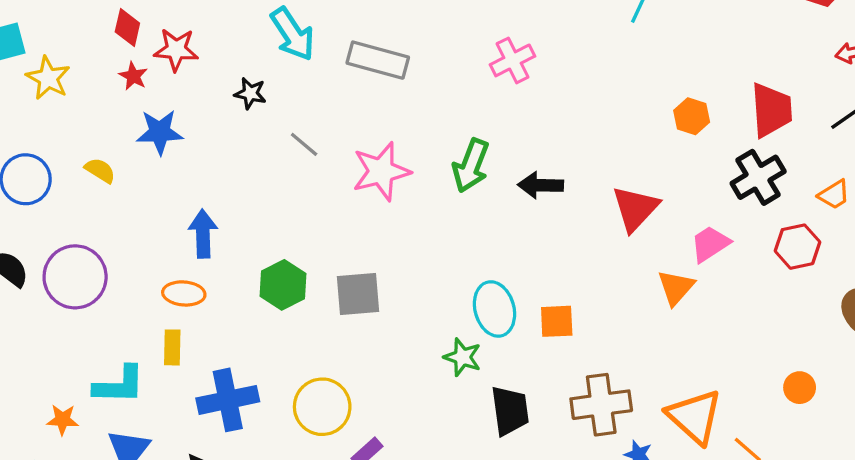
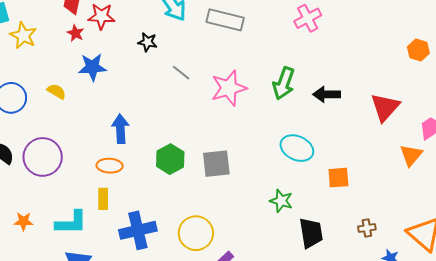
cyan ellipse: (494, 309) -> (297, 148), moved, turned -48
brown cross: (601, 405) -> (367, 228), size x0.5
orange star: (63, 420) -> (24, 221), moved

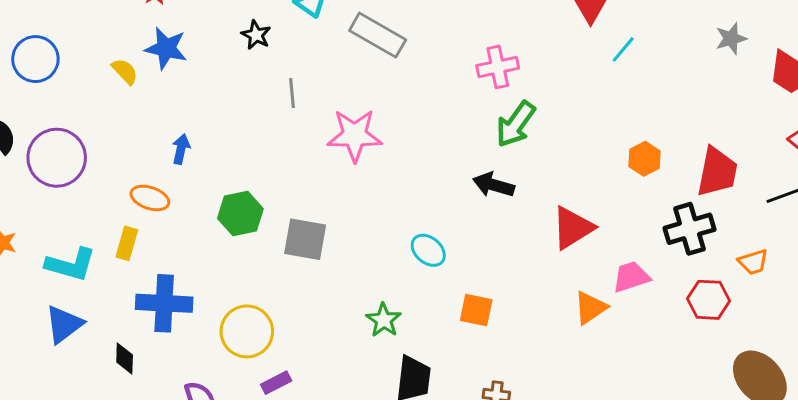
gray line: (181, 73) -> (292, 93), turned 30
green arrow: (284, 83) -> (516, 124), moved
yellow semicircle: (57, 91) -> (125, 71), moved
blue arrow: (120, 129) -> (181, 149), size x0.7
cyan ellipse: (297, 148) -> (428, 250), size x0.7

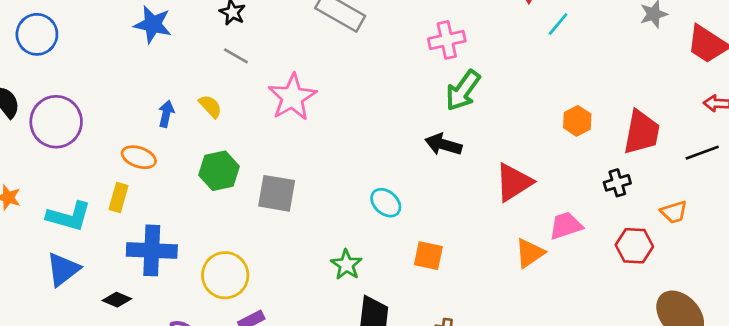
yellow semicircle: (125, 71) -> (210, 106), moved
gray line: (292, 93) -> (236, 56), moved, turned -55
pink star: (355, 135) -> (292, 97), moved, turned -30
black cross: (689, 229) -> (617, 183), size x0.6
black diamond: (125, 359) -> (117, 300), turned -68

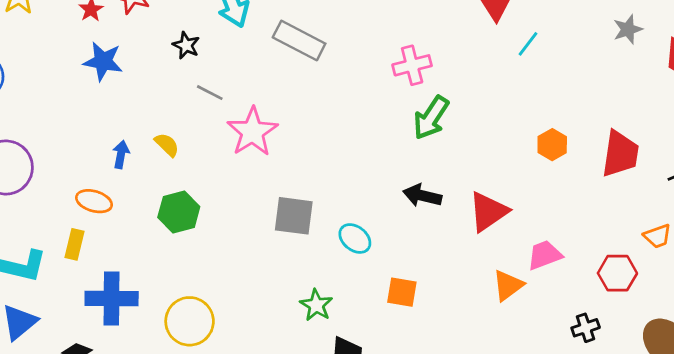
gray line: (236, 56) -> (210, 93), moved
black arrow: (443, 145) -> (422, 196), moved
black cross: (617, 183) -> (586, 328), moved
gray square: (277, 193) -> (294, 216), moved

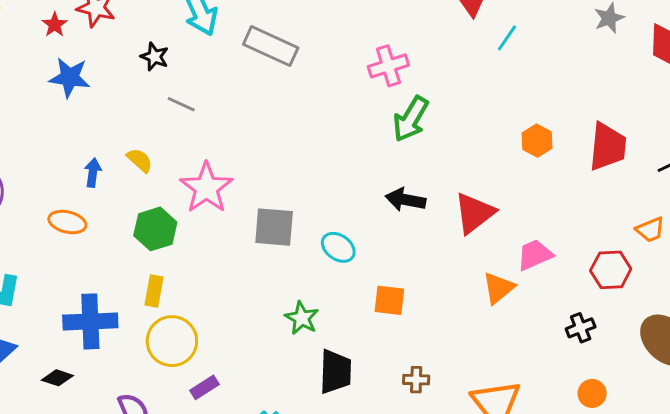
pink star: (252, 132) -> (206, 188), moved
yellow rectangle: (74, 244) -> (154, 291), moved

